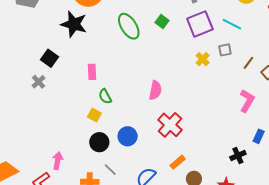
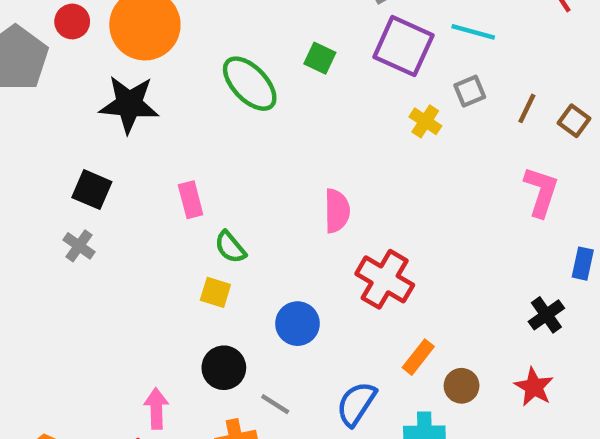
purple square: (200, 24) -> (403, 46), turned -32
black circle: (99, 142) -> (224, 368), moved

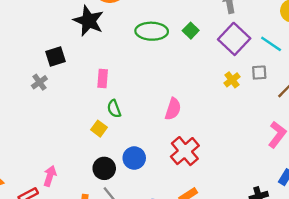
green ellipse: (250, 84) -> (152, 31), turned -64
black square: (92, 190) -> (55, 57), turned 30
black circle: (224, 368) -> (104, 168), moved

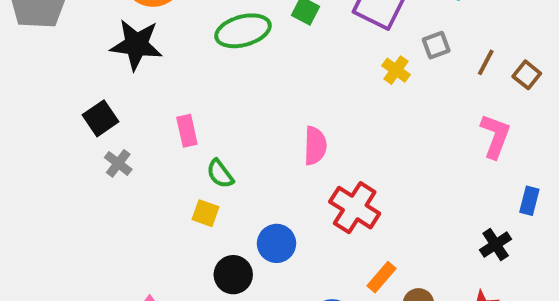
gray cross: (39, 82) -> (118, 163), moved

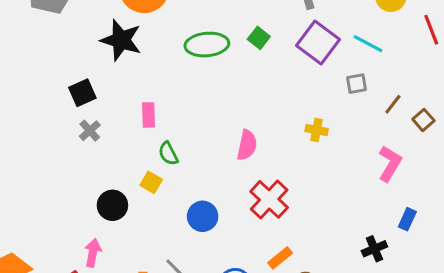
yellow cross: (396, 70) -> (317, 130), moved, turned -35
black circle: (233, 275) -> (112, 205), moved

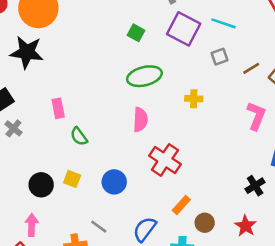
green ellipse: (207, 45) -> (144, 76), moved
brown line: (393, 104) -> (251, 68), turned 30
yellow square: (151, 182) -> (72, 179), moved

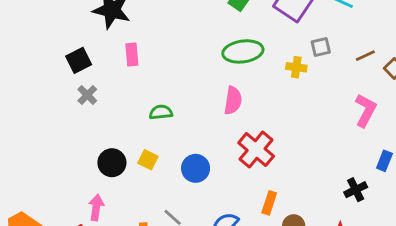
gray square: (220, 57) -> (321, 47), moved
yellow cross: (194, 99) -> (296, 67), moved
pink rectangle: (58, 108) -> (132, 55), moved
green semicircle: (79, 136) -> (161, 112), turned 114
orange rectangle: (181, 205) -> (269, 203), turned -30

